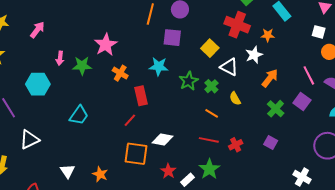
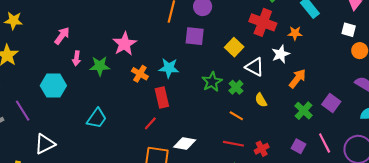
pink arrow: (37, 30) -> (62, 36), moved
cyan star: (159, 66) -> (169, 68), moved
pink line: (309, 75) -> (325, 143), moved

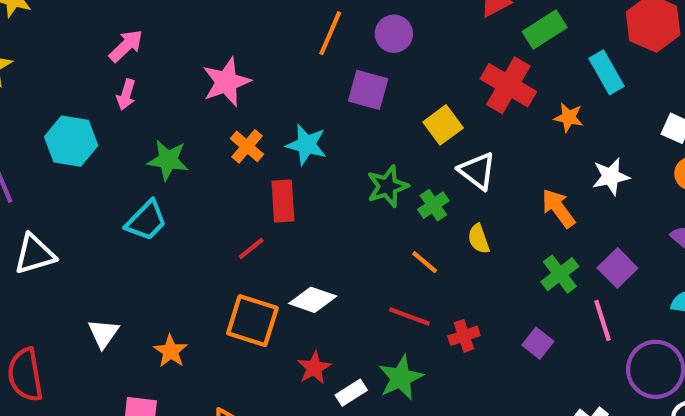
pink arrow: (62, 36) -> (126, 46), moved
white star: (281, 54) -> (611, 176), moved
green star: (100, 66) -> (168, 160), moved
orange arrow: (297, 79) -> (558, 208), turned -84
pink line: (325, 143) -> (602, 320), moved

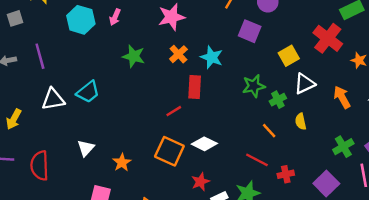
cyan hexagon: (71, 141) -> (81, 20), moved
white triangle: (477, 171) -> (305, 84), turned 50
orange arrow: (558, 208) -> (342, 97), moved
cyan trapezoid: (146, 221) -> (88, 92), moved
purple square: (538, 343) -> (326, 183), size x1.5

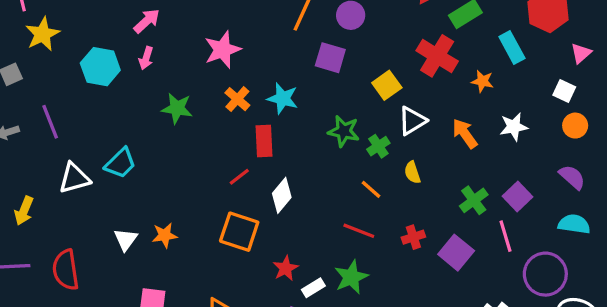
green star: (254, 86) -> (344, 131), turned 30
white diamond: (204, 144) -> (282, 195), moved, turned -70
orange star: (122, 162) -> (165, 235), moved, turned 30
red cross: (286, 174) -> (413, 237), moved

